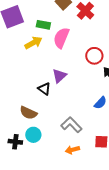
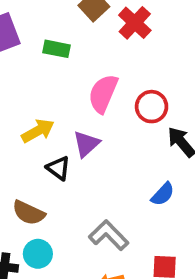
pink semicircle: (61, 38) -> (103, 94), moved
yellow arrow: (33, 43) -> (38, 131), moved

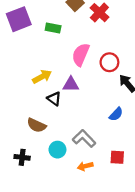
purple triangle: (86, 144) -> (71, 84), turned 42
cyan circle: (38, 254) -> (57, 150), moved

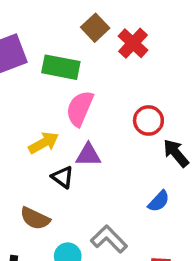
green rectangle: (53, 28) -> (61, 67), size x1.5
pink semicircle: (81, 55) -> (80, 108), moved

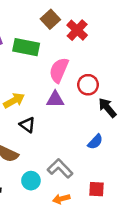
pink semicircle: (80, 108) -> (59, 70), moved
purple triangle: (88, 155) -> (55, 99), moved

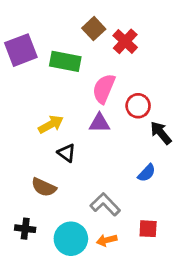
cyan circle: (31, 181) -> (71, 239), moved, size x1.5

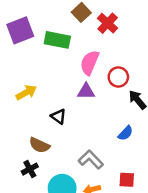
yellow arrow: (51, 124) -> (26, 93), moved
black cross: (25, 229) -> (30, 169), moved, turned -35

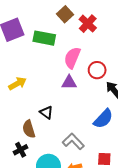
black triangle: (59, 116) -> (46, 112), moved
blue semicircle: (125, 133) -> (103, 119), size x1.5
brown semicircle: (39, 145) -> (29, 129), turned 48

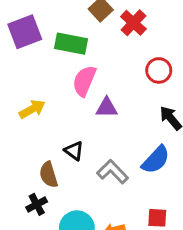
pink semicircle: (72, 58) -> (84, 81), moved
red circle: (97, 70) -> (159, 70), moved
gray L-shape: (73, 141) -> (113, 172), moved

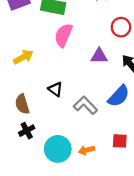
purple triangle: (107, 108) -> (99, 56), moved
brown semicircle: (49, 175) -> (22, 104), moved

